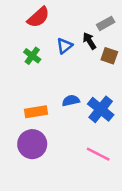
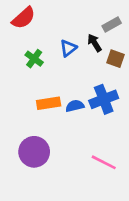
red semicircle: (38, 17) -> (24, 18), moved
blue cross: (101, 109) -> (104, 99), moved, turned 30
orange rectangle: (36, 112) -> (49, 103), moved

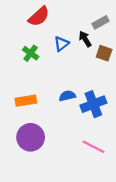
red semicircle: (24, 18) -> (39, 16), moved
blue cross: (104, 99) -> (93, 104), moved
orange rectangle: (49, 103) -> (26, 101), moved

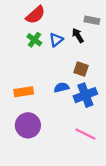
gray rectangle: (100, 22) -> (92, 20), turned 40
green cross: (31, 53) -> (34, 40), moved
brown square: (104, 53) -> (81, 69), moved

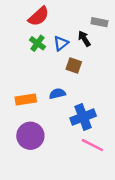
brown square: (81, 69) -> (74, 66), moved
blue semicircle: (62, 87) -> (57, 94), moved
blue cross: (85, 95) -> (83, 117), moved

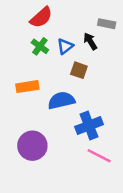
blue semicircle: (57, 94) -> (61, 100), size x1.5
orange rectangle: (26, 99) -> (27, 87), moved

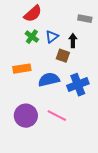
black arrow: (90, 41) -> (73, 41), moved, turned 32
blue cross: (89, 126) -> (78, 85), moved
pink line: (99, 156) -> (57, 116), moved

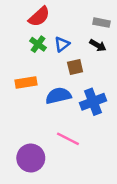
black arrow: (73, 41) -> (98, 45), moved, turned 120
brown square: (63, 56) -> (75, 67), turned -32
purple circle: (26, 116) -> (31, 158), moved

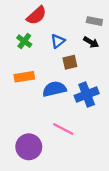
green cross: (38, 44) -> (24, 41), moved

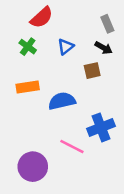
gray rectangle: (94, 21) -> (107, 24), turned 56
brown square: (70, 62) -> (92, 71), moved
blue cross: (87, 95) -> (101, 127), moved

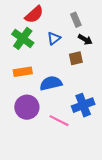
gray rectangle: (107, 24) -> (76, 20), moved
green cross: (28, 47) -> (23, 38), size x1.5
purple circle: (33, 167) -> (27, 107), moved

